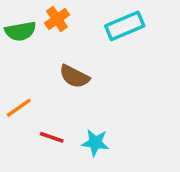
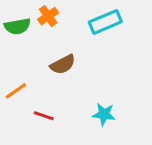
brown semicircle: (74, 76) -> (63, 64), turned -55
cyan star: (95, 143) -> (104, 114), moved

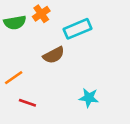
cyan rectangle: (105, 22) -> (78, 29), moved
red line: (44, 116) -> (27, 103), moved

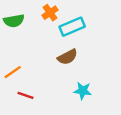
orange cross: (41, 14) -> (50, 13), moved
brown semicircle: (54, 55) -> (67, 57), moved

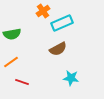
green semicircle: (14, 21) -> (12, 34), moved

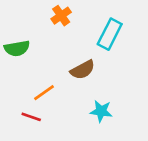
cyan rectangle: (62, 23) -> (110, 34), moved, turned -40
orange line: (11, 62) -> (44, 93), moved

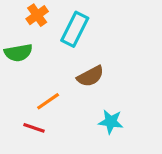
orange cross: (61, 16) -> (37, 15), moved
cyan rectangle: (110, 34) -> (75, 29), moved

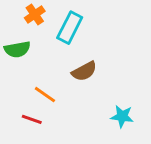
orange line: (48, 101) -> (45, 95), turned 70
cyan star: (111, 122) -> (122, 116), moved

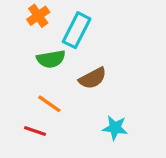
green semicircle: (17, 49) -> (51, 59), moved
cyan star: (122, 116) -> (115, 128), moved

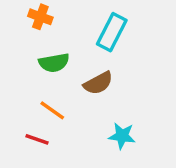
orange cross: (38, 16) -> (40, 17), turned -35
cyan rectangle: (77, 30) -> (112, 32), moved

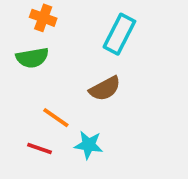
green semicircle: (54, 63) -> (32, 58), moved
cyan star: (122, 136) -> (89, 145), moved

